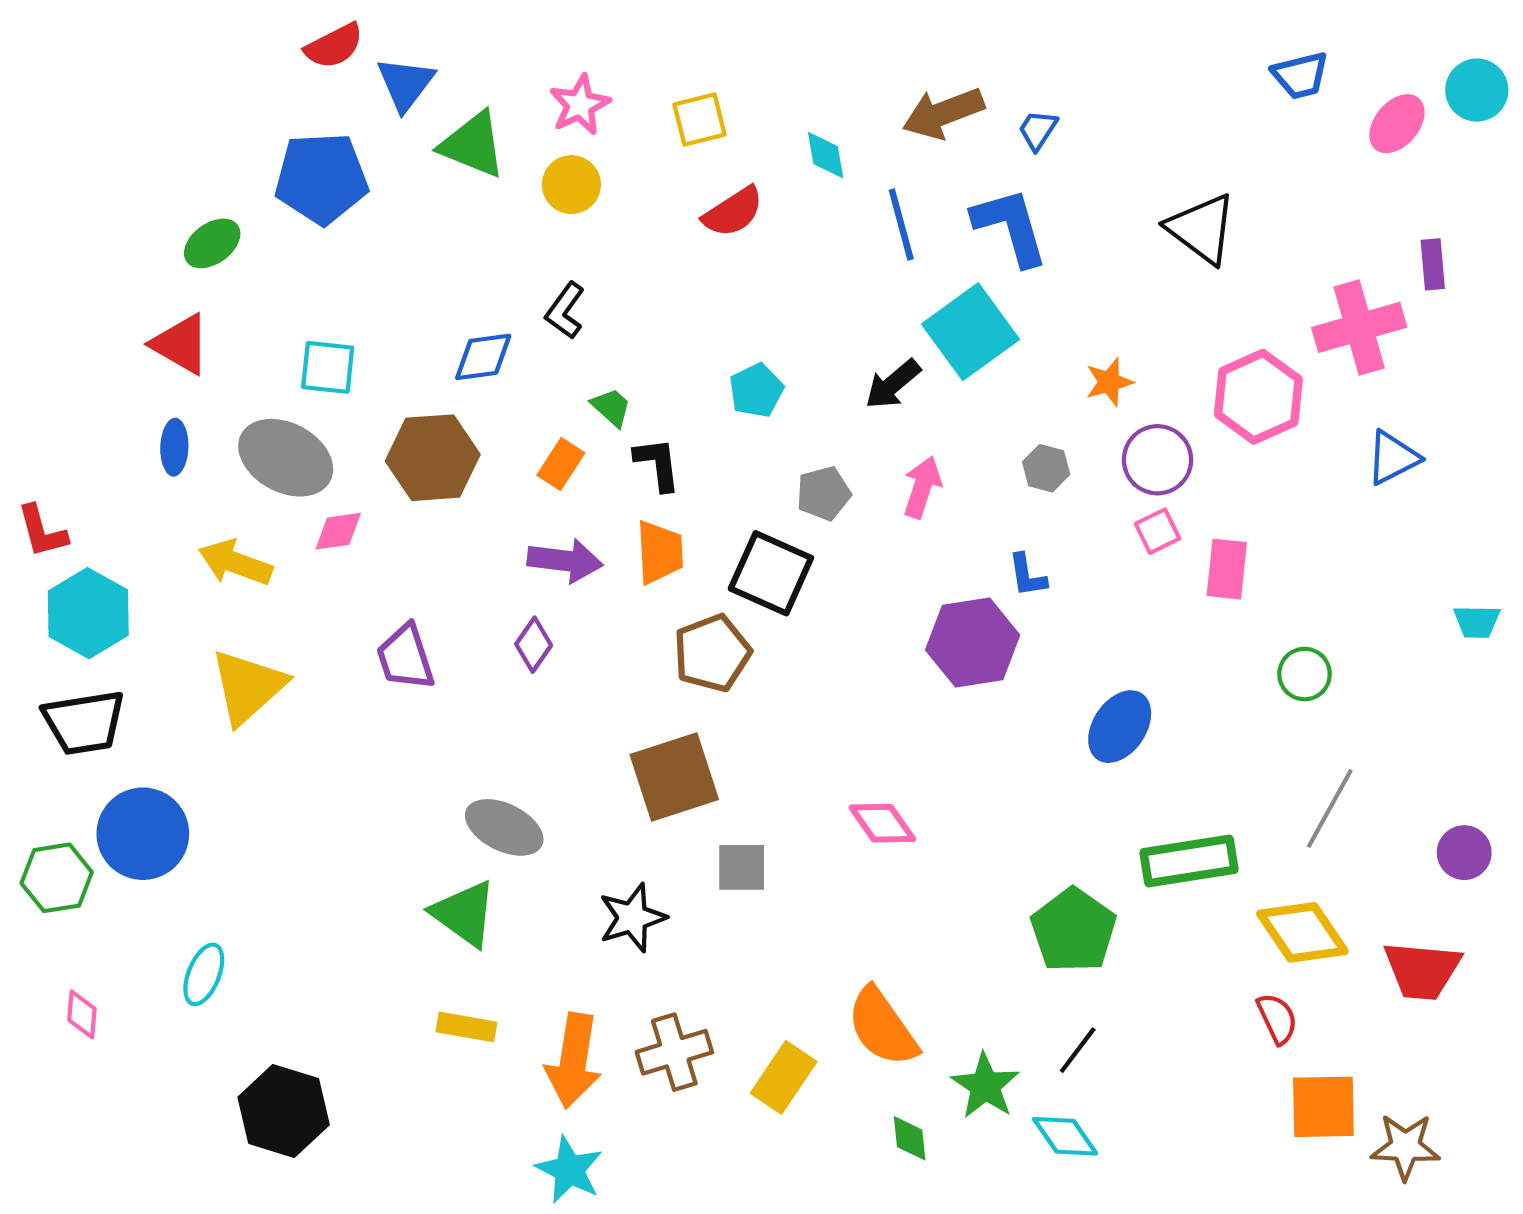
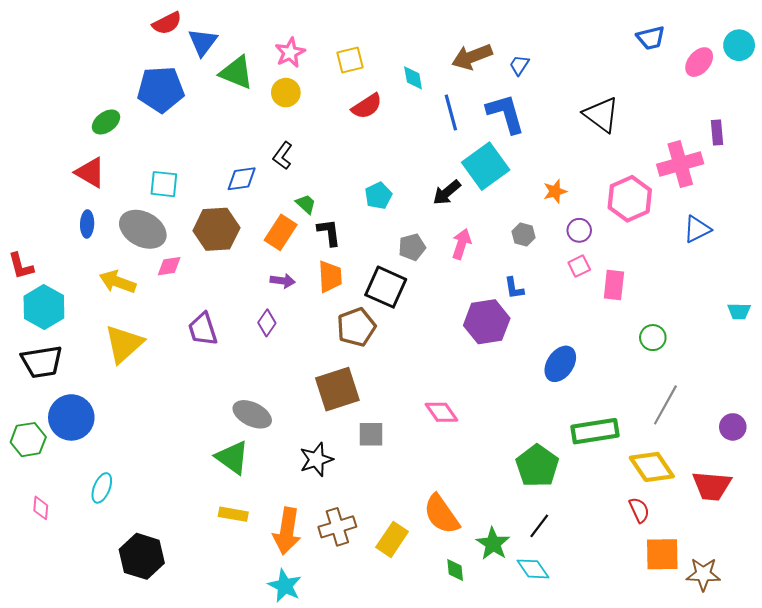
purple circle: (1157, 460) -> (579, 230), size x0.7
orange rectangle: (561, 464) -> (281, 232), size x1.4
purple arrow: (565, 561) -> (283, 281), size x0.7

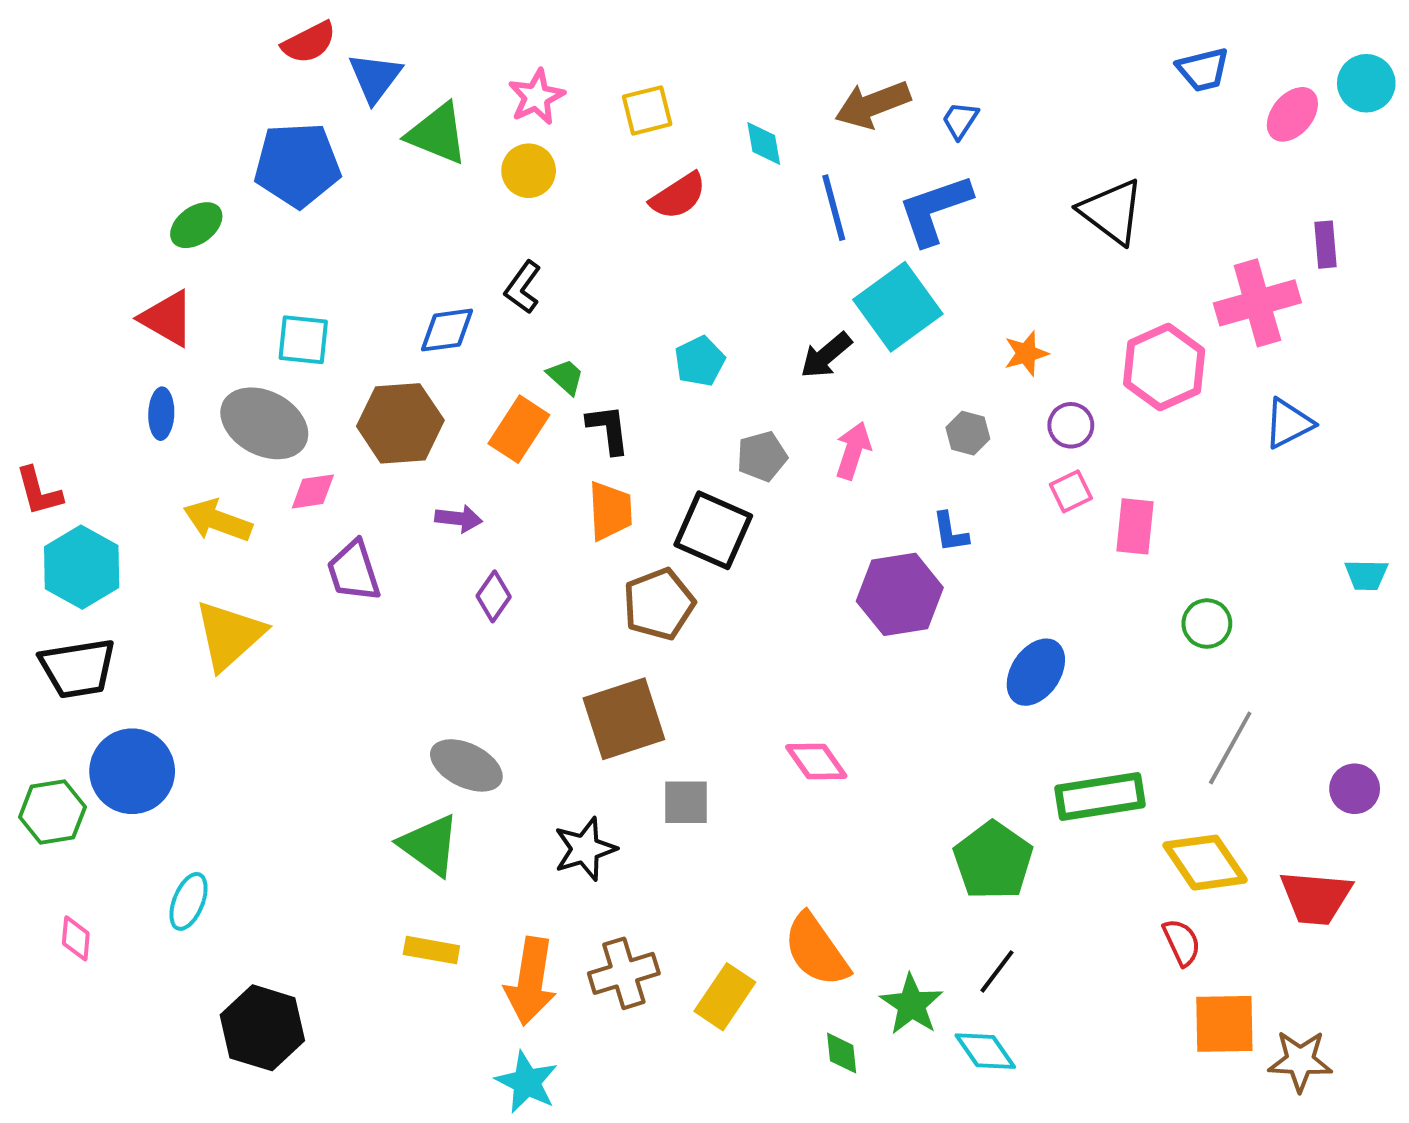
blue L-shape: (506, 114) -> (935, 210), turned -93
purple arrow: (283, 281) -> (459, 519), moved
purple trapezoid: (203, 329) -> (354, 571), moved

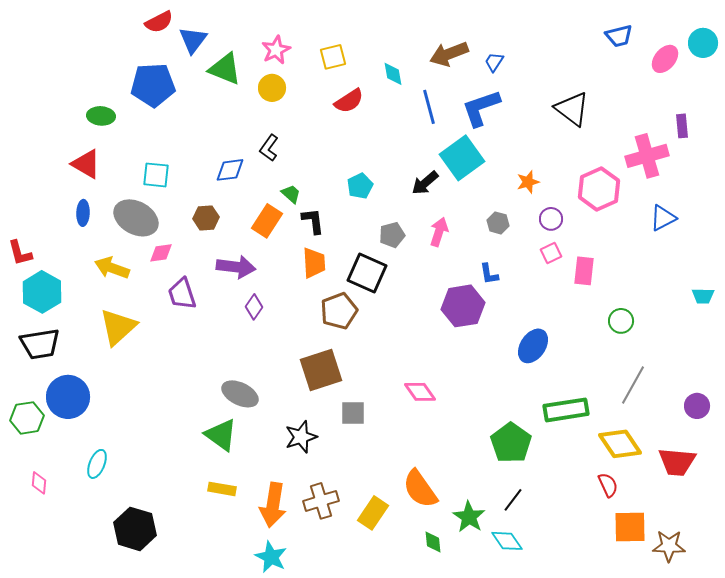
green ellipse: (196, 225) -> (101, 116), turned 40
brown hexagon: (400, 423) -> (206, 218), size x0.6
purple arrow: (459, 519) -> (236, 267), size x1.6

